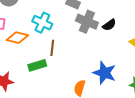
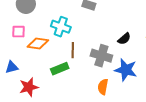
gray cross: (87, 22) -> (101, 56), moved
black semicircle: (109, 25) -> (124, 39), moved

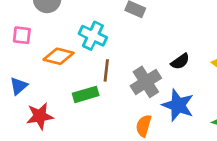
pink square: (18, 32) -> (22, 35), moved
gray cross: (101, 56) -> (146, 82), turned 35
blue triangle: (12, 67) -> (19, 86), turned -32

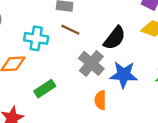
black semicircle: (180, 61) -> (115, 38), size x1.5
brown line: (106, 70) -> (70, 30), moved, turned -54

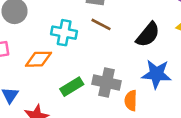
gray cross: (91, 63) -> (107, 83), moved, turned -30

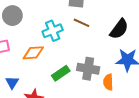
cyan cross: (64, 33) -> (53, 31), turned -30

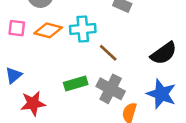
brown line: (82, 23) -> (108, 53), moved
orange diamond: (33, 53) -> (48, 30), moved

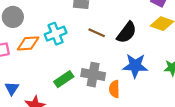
brown line: (108, 53) -> (97, 33), moved

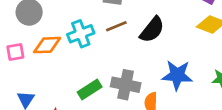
brown line: (97, 33) -> (116, 26), moved, turned -49
black semicircle: (127, 33) -> (152, 30), moved

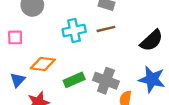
black semicircle: (152, 30) -> (152, 41), moved
orange diamond: (47, 45) -> (43, 64), moved

